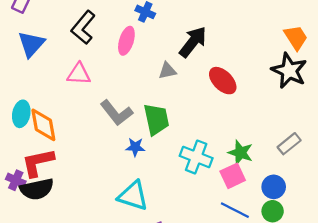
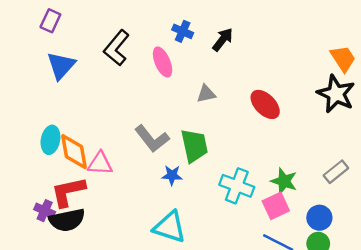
pink ellipse: (126, 41) -> (163, 62), turned -40
black arrow: (193, 42) -> (223, 40), moved, size x0.7
pink triangle: (79, 74) -> (100, 163), moved

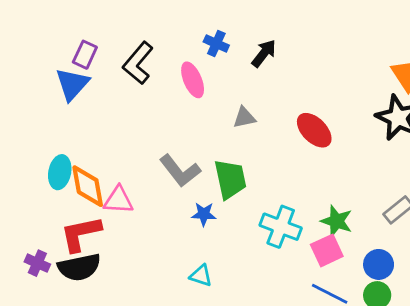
purple rectangle: (50, 21) -> (85, 55), moved
purple cross: (45, 211) -> (37, 263), moved
cyan triangle: (170, 227) -> (201, 276), size x0.6

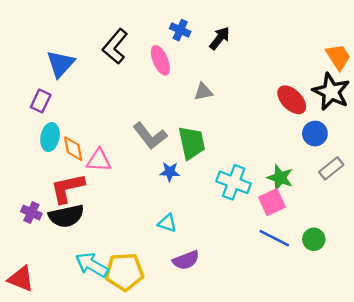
purple rectangle: (85, 55) -> (41, 101), moved
red ellipse: (314, 130) -> (292, 100), moved
orange diamond: (88, 186) -> (73, 149), size x0.7
blue circle: (379, 264) -> (315, 134), moved

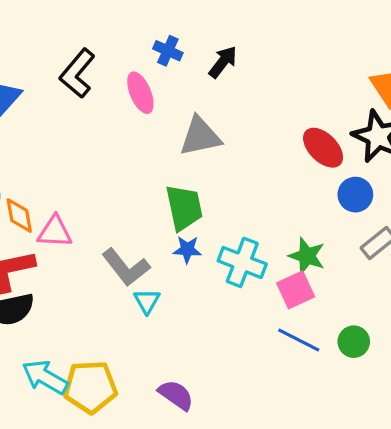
gray triangle: (203, 92) -> (200, 136), size x1.6
gray L-shape: (150, 136) -> (126, 267), moved
blue star: (170, 172) -> (187, 250), moved
cyan triangle: (167, 223) -> (147, 301), moved, turned 42
purple semicircle: (186, 260) -> (176, 395), moved, turned -124

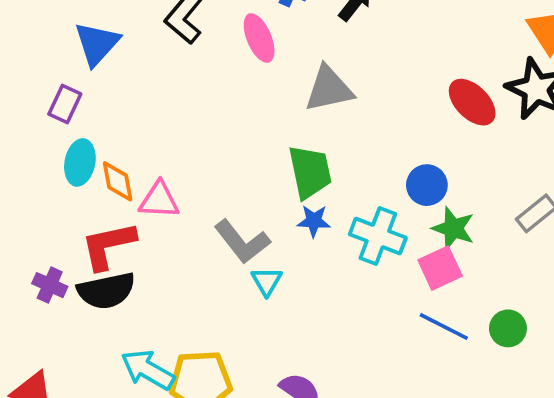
blue circle: (355, 195) -> (427, 185), moved

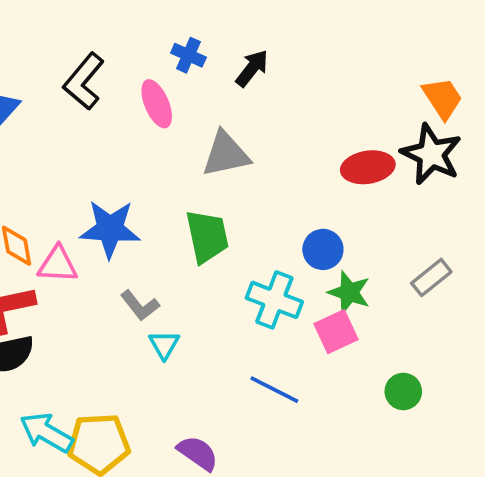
red ellipse: (472, 102) -> (368, 167), turned -54
blue star: (314, 221) -> (110, 229), moved, size x1.8
gray L-shape: (242, 242) -> (140, 306), size x0.7
blue line: (444, 327) -> (274, 390), moved

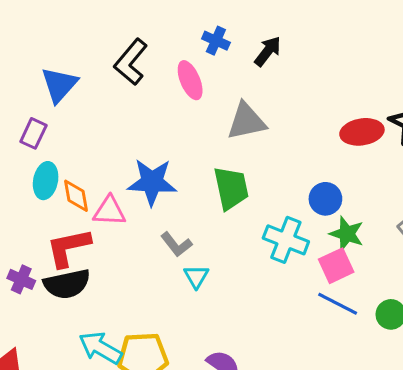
blue line: (274, 390) -> (338, 304), moved

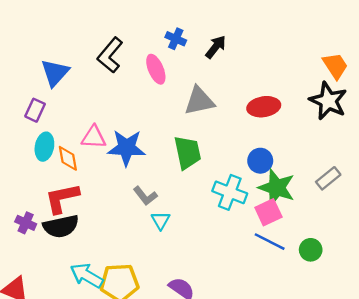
red ellipse: (362, 132) -> (264, 107), moved
pink triangle: (109, 211) -> (94, 137), moved
green star: (347, 234) -> (277, 188), size x1.4

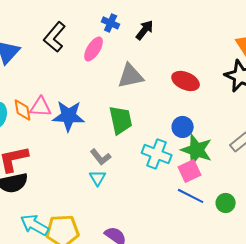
pink ellipse: (156, 69) -> (94, 49), turned 55
red ellipse: (264, 107) -> (186, 81), turned 32
orange diamond: (68, 158) -> (23, 110), moved
gray L-shape: (145, 196) -> (101, 157), moved

